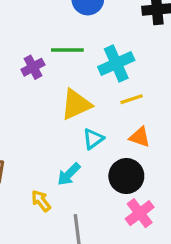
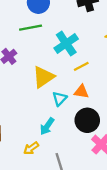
green line: (67, 50) -> (31, 28), moved
orange triangle: (140, 137) -> (81, 92), moved
yellow arrow: (41, 201) -> (31, 148), turned -77

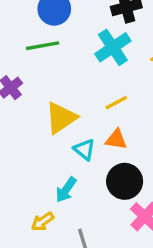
cyan cross: (66, 44) -> (113, 47), moved
cyan triangle: (60, 99) -> (84, 150), turned -35

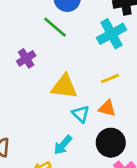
green line: (43, 46) -> (55, 27), turned 45
yellow triangle: (61, 118) -> (64, 87), turned 36

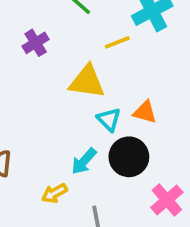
yellow line: (110, 79) -> (117, 42), moved
black circle: (111, 143) -> (129, 157), moved

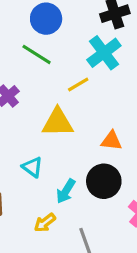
cyan triangle: (109, 119) -> (32, 167), moved

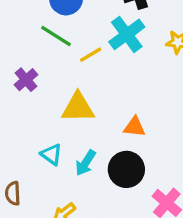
yellow line: (78, 85) -> (91, 55), moved
cyan arrow: (66, 191) -> (86, 163), moved

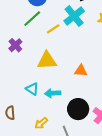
green line: (56, 36) -> (32, 19), turned -72
cyan arrow: (86, 163) -> (53, 93), turned 56
black circle: (126, 169) -> (78, 109), moved

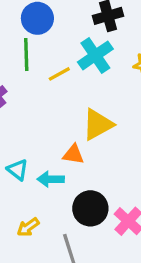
green line: (32, 19) -> (26, 55), turned -54
yellow triangle: (47, 61) -> (98, 124), moved, turned -30
orange triangle: (81, 71) -> (73, 154), moved

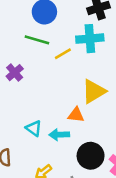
green line: (26, 55) -> (37, 40), turned -70
cyan cross: (95, 55) -> (90, 39), turned 32

